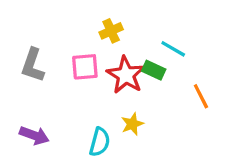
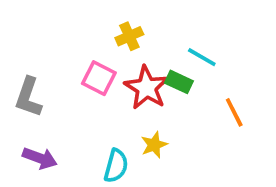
gray L-shape: (33, 65) -> (28, 97), moved
pink square: (85, 67) -> (99, 78), turned 32

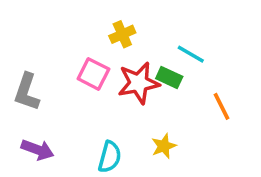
red star: (146, 88) -> (139, 83), turned 30
yellow star: (154, 145) -> (164, 146), moved

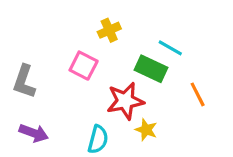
green rectangle: (169, 78) -> (151, 69), size x1.4
red star: (139, 83) -> (125, 101), moved
yellow star: (164, 146) -> (146, 130), turned -30

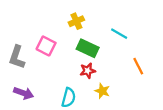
pink square: (84, 66) -> (46, 46), moved
green rectangle: (151, 69) -> (88, 48), moved
red star: (125, 101) -> (88, 71), size x0.6

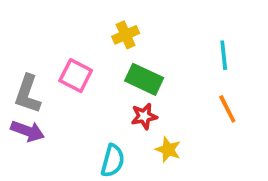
cyan line: (119, 34) -> (224, 55), moved, turned 54
purple arrow: (24, 93) -> (28, 131), moved

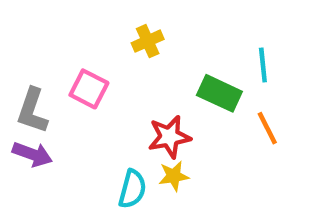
green rectangle: (144, 79) -> (219, 93), moved
red star: (144, 116) -> (169, 137), size x1.4
yellow star: (168, 150) -> (174, 176), moved, turned -30

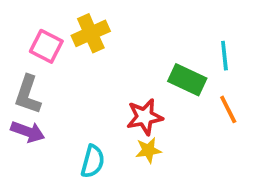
yellow cross: (148, 41) -> (91, 33), moved, size x1.4
pink square: (89, 89) -> (46, 46), moved
cyan semicircle: (132, 189) -> (93, 161), moved

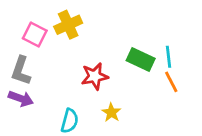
cyan line: (224, 56) -> (168, 57), moved
red star: (145, 117) -> (95, 76), moved
yellow star: (148, 150) -> (111, 112), turned -30

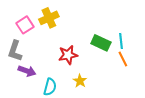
pink square: (35, 34) -> (25, 25), turned 30
purple arrow: (21, 99) -> (27, 71), moved

